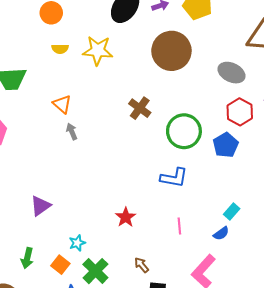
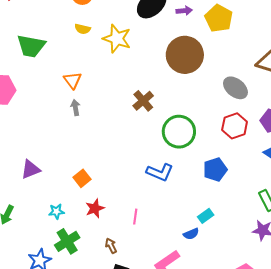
blue pentagon: (226, 145) -> (215, 170), moved
red star: (126, 217) -> (95, 208), moved
pink line: (179, 226) -> (135, 217), moved
orange square: (60, 265) -> (82, 178), moved

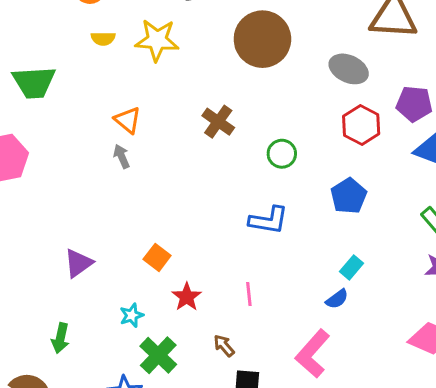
orange triangle: (73, 80) -> (128, 120), moved
green circle: (179, 132) -> (282, 154), size x0.6

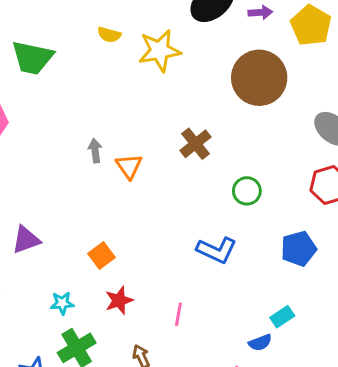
yellow star: (157, 40) -> (160, 51), turned -30
orange triangle: (128, 120) -> (129, 166), moved

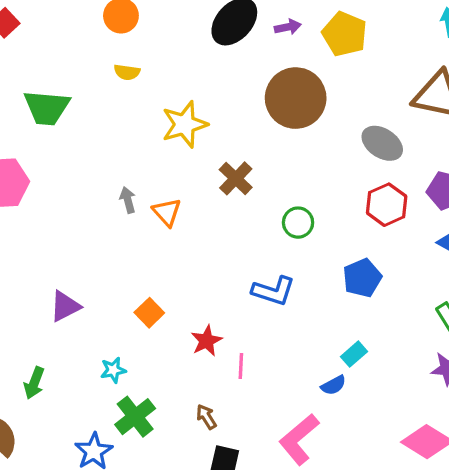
yellow star: (160, 51) -> (185, 124), moved
red star: (119, 300) -> (206, 341), moved

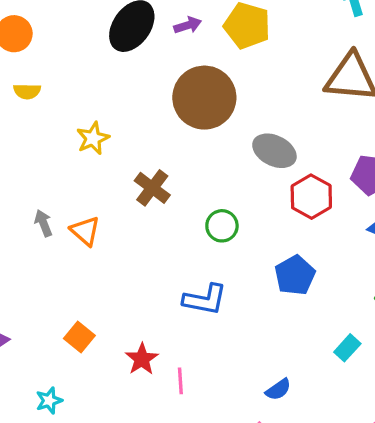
yellow star: (185, 124) -> (93, 138), size x0.7
gray ellipse: (382, 143) -> (274, 151), moved
cyan rectangle: (354, 354) -> (347, 348), moved

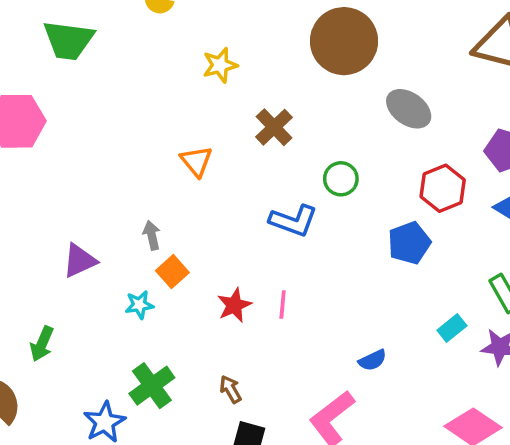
red hexagon: (311, 197) -> (443, 188), moved
gray arrow: (43, 223) -> (152, 235), moved
blue L-shape: (205, 299) -> (293, 221), moved
pink line: (180, 381) -> (283, 304), moved
cyan star: (49, 401) -> (139, 305), moved

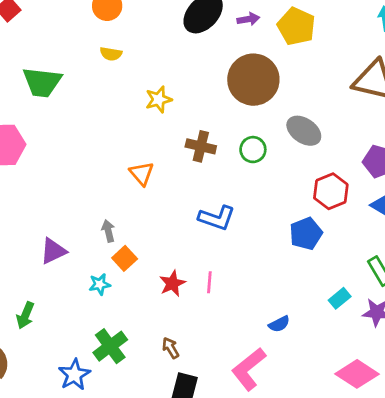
brown cross: (274, 127) -> (201, 146), turned -32
green circle: (341, 179) -> (253, 150), moved

